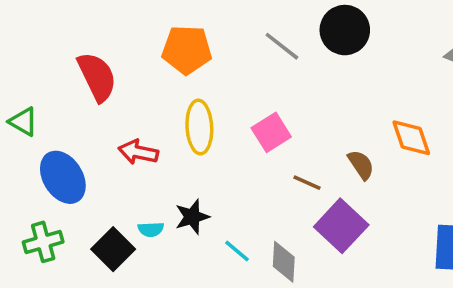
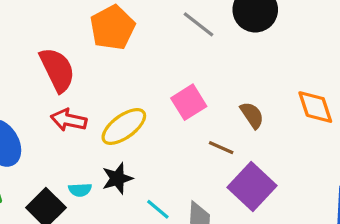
orange pentagon: (187, 50) -> (112, 28), turned -30
red semicircle: (97, 77) -> (57, 70), moved
yellow ellipse: (199, 127) -> (124, 127), moved, turned 57
brown semicircle: (361, 165) -> (252, 115), moved

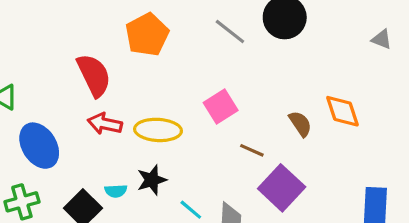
brown semicircle: (252, 115) -> (300, 124), moved
yellow ellipse: (124, 127) -> (158, 130), turned 39

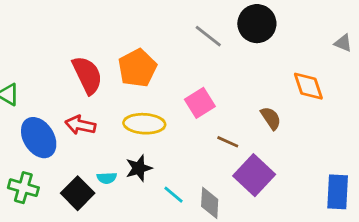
orange pentagon: (147, 35) -> (137, 68), moved
orange diamond: (343, 111) -> (308, 86), moved
red arrow: (105, 124) -> (80, 125), moved
green cross: (22, 202) -> (23, 188), turned 32

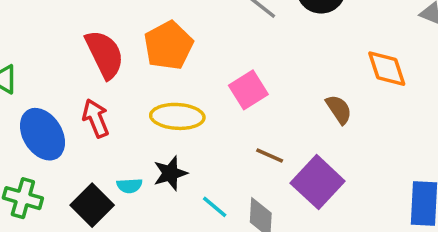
red arrow: (80, 125) -> (96, 118), turned 56
brown line: (228, 142) -> (270, 155), moved

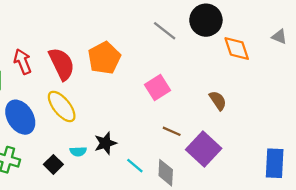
orange diamond: (387, 69) -> (237, 49), moved
yellow ellipse: (177, 116) -> (62, 106), moved, turned 48
red arrow: (96, 118) -> (23, 62), moved
black square: (92, 205) -> (53, 164), size x0.7

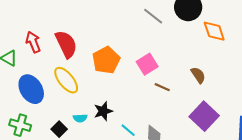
orange pentagon: (104, 58) -> (106, 60), moved
brown line: (172, 131) -> (162, 87), moved
purple square: (204, 149) -> (204, 116), moved

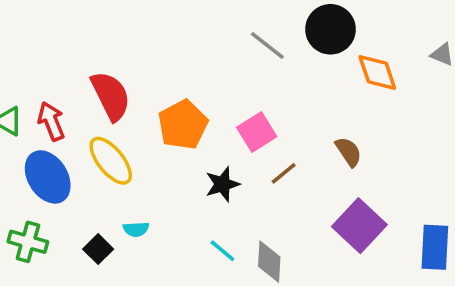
red arrow: (33, 42) -> (51, 121), moved
brown line: (162, 87) -> (284, 173), turned -63
black star: (103, 111) -> (222, 184), moved

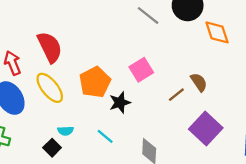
orange pentagon: (183, 125) -> (95, 82), moved
brown line: (284, 173) -> (176, 95), moved
black square: (98, 249) -> (52, 148), moved
cyan line: (222, 251) -> (105, 136), moved

